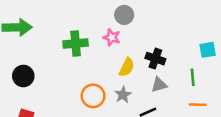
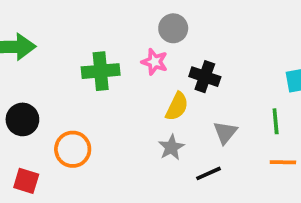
black cross: (155, 59) -> (205, 77), moved
gray triangle: (159, 85) -> (225, 133), turned -35
orange circle: (93, 96) -> (73, 149), moved

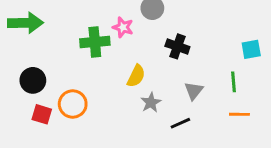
pink star: (155, 62) -> (123, 27), moved
yellow semicircle: (177, 106) -> (136, 76), moved
red square: (26, 181) -> (42, 114), moved

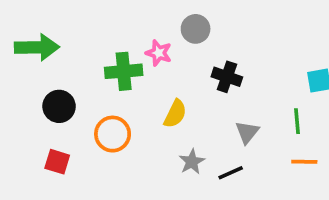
black circle: (33, 80) -> (59, 106), moved
gray star: (151, 103) -> (192, 162), moved
orange circle: (73, 104) -> (113, 134), moved

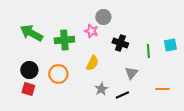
green arrow: (37, 47) -> (31, 33), moved, turned -150
pink star: (159, 53) -> (91, 31), moved
black circle: (59, 106) -> (29, 70), moved
green line: (297, 121) -> (148, 51), moved

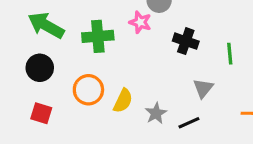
yellow semicircle: (92, 63) -> (123, 101), moved
black circle: (29, 70) -> (40, 68), moved

